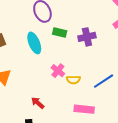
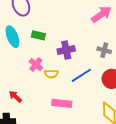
green rectangle: (60, 32) -> (38, 35), moved
purple cross: (87, 37) -> (66, 50), moved

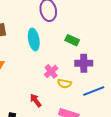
green rectangle: (38, 35) -> (72, 40), moved
red arrow: (15, 97) -> (36, 100), moved

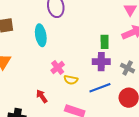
green rectangle: (72, 40) -> (105, 42), moved, turned 64
purple cross: (84, 63) -> (101, 62), moved

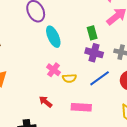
cyan ellipse: (41, 35) -> (53, 37), moved
purple cross: (101, 62) -> (94, 53), turned 30

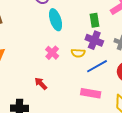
yellow semicircle: (69, 78) -> (78, 53), moved
pink rectangle: (81, 107) -> (91, 93), moved

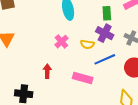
red arrow: (41, 84) -> (47, 71), turned 40
pink rectangle: (91, 93) -> (83, 78), moved

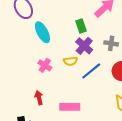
purple cross: (105, 33) -> (84, 46), turned 30
pink rectangle: (83, 78) -> (70, 107), moved

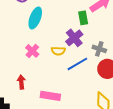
green rectangle: (81, 26) -> (83, 18), moved
cyan ellipse: (42, 32) -> (35, 18), turned 40
gray cross: (111, 43) -> (99, 49), moved

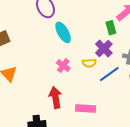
cyan ellipse: (35, 18) -> (63, 32), turned -45
red arrow: (21, 82) -> (55, 97), size x1.5

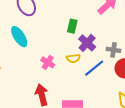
green rectangle: (111, 28) -> (72, 26), moved, turned 32
cyan ellipse: (63, 32) -> (19, 37), moved

